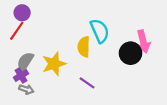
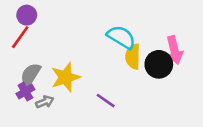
cyan semicircle: (100, 31) -> (121, 37), turned -35
yellow semicircle: (84, 47) -> (133, 57), moved
gray arrow: (26, 89) -> (45, 102), moved, turned -40

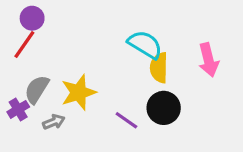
black circle: (159, 64) -> (164, 108), moved
purple cross: (25, 92) -> (18, 109), moved

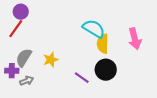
yellow star: (79, 92) -> (51, 60), size x0.7
purple cross: (18, 109) -> (12, 71), turned 32
gray arrow: (54, 122) -> (27, 81), moved

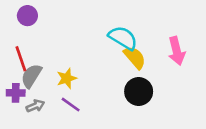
red line: (16, 29) -> (21, 59), moved, turned -54
yellow semicircle: (103, 44) -> (135, 57), turned 138
purple line: (82, 78) -> (71, 105), moved

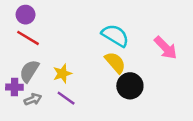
pink arrow: (177, 51) -> (166, 48), turned -30
yellow semicircle: (135, 57) -> (115, 63), moved
red line: (21, 59) -> (28, 38), moved, turned -40

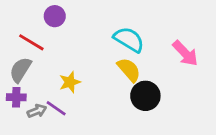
purple circle: (26, 15) -> (55, 16), moved
gray semicircle: (29, 71) -> (20, 70), moved
purple line: (66, 98) -> (56, 108), moved

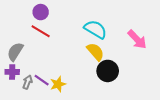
red line: (31, 42) -> (41, 31), moved
yellow star: (70, 82) -> (58, 84), moved
gray arrow: (37, 111) -> (27, 82), turned -48

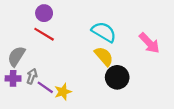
gray arrow: (27, 82) -> (32, 76), moved

